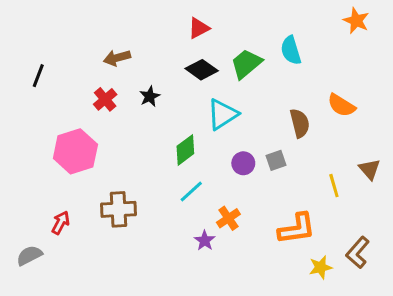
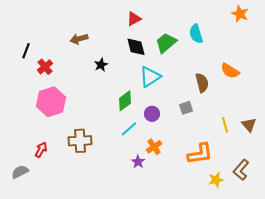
black diamond: (202, 70) -> (136, 47), turned 40
red cross: (105, 99) -> (45, 67), moved
purple circle: (243, 163) -> (152, 114), moved
brown triangle: (370, 169) -> (249, 125), moved

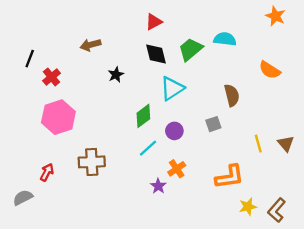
cyan semicircle: (196, 34) -> (225, 39), turned 114
orange semicircle: (230, 71) -> (270, 70), moved
brown L-shape: (241, 170) -> (277, 210), moved

